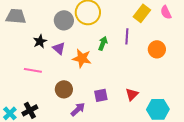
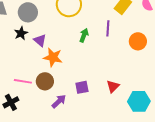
gray circle: (64, 20) -> (28, 12), moved
orange star: (82, 58) -> (53, 57), moved
pink line: (33, 70) -> (23, 81), moved

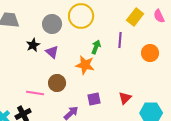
gray circle: (28, 12) -> (52, 24), moved
orange star: (53, 57) -> (85, 65), moved
brown circle: (45, 81) -> (57, 83), moved

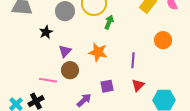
purple line: (120, 40) -> (133, 60), moved
green arrow: (96, 47) -> (109, 22), moved
purple triangle: (52, 52) -> (65, 51), moved, turned 32

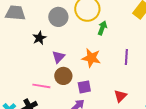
purple line: (133, 60) -> (126, 57), moved
red triangle: (138, 85) -> (120, 96), moved
purple square: (107, 86) -> (84, 87), moved

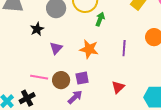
brown circle: (63, 76) -> (61, 80), moved

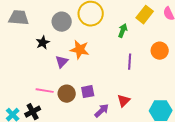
green arrow: (100, 19) -> (123, 31), moved
orange star: (89, 49) -> (80, 50), moved
purple arrow: (75, 97) -> (102, 111), moved

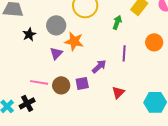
gray circle: (62, 22) -> (56, 25), moved
black star: (43, 43) -> (29, 34), moved
purple arrow: (102, 111) -> (99, 66), moved

